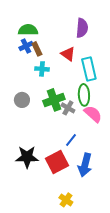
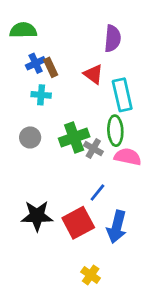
green semicircle: (28, 30) -> (23, 30), moved
cyan cross: (42, 69) -> (41, 95), moved
pink semicircle: (93, 114) -> (128, 157), turned -30

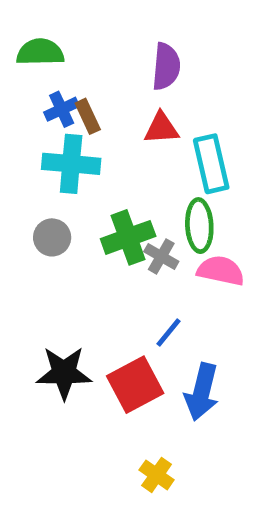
purple semicircle: (113, 38) -> (166, 66), moved
red triangle: (93, 74) -> (161, 128), turned -40
cyan cross: (41, 95) -> (71, 164), size x1.6

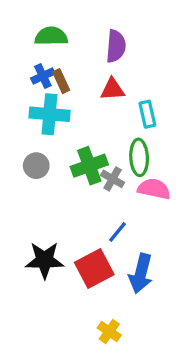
green semicircle: (40, 52) -> (51, 36), moved
cyan rectangle: (211, 164) -> (147, 114), size x0.7

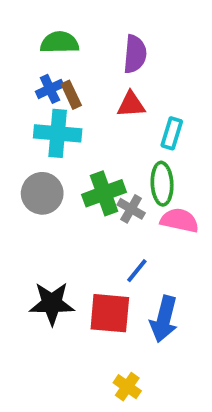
cyan rectangle: (147, 114) -> (172, 133), turned 30
gray circle: (36, 166) -> (42, 193), size x1.4
red square: (94, 268) -> (110, 313), turned 33

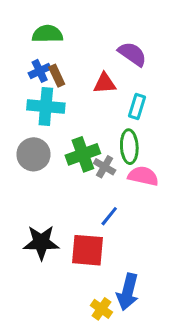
purple semicircle: (135, 54) -> (132, 54), moved, turned -60
blue arrow: (164, 319) -> (128, 292), moved

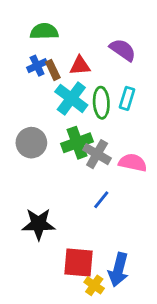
red triangle: (105, 83) -> (80, 66), moved
cyan cross: (46, 107) -> (71, 98), moved, turned 32
green ellipse: (129, 147) -> (101, 103), moved
gray cross: (105, 167) -> (97, 154), size x1.4
red square: (88, 250) -> (78, 262), moved

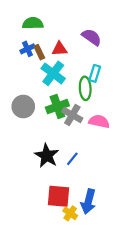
green ellipse: (101, 103) -> (85, 88), moved
blue line: (101, 200) -> (72, 159), moved
black star: (39, 224) -> (47, 156), moved, turned 30

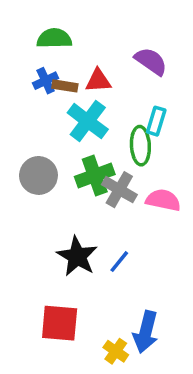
brown rectangle: (39, 52) -> (65, 86), turned -56
red square: (58, 196) -> (60, 323), moved

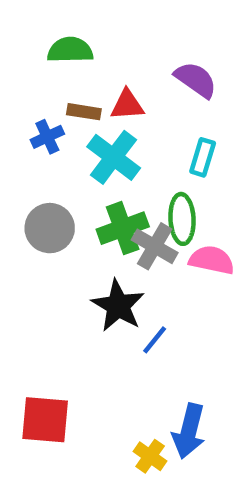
blue cross: (46, 81) -> (47, 137), moved
green ellipse: (140, 146) -> (182, 219), moved
black star: (77, 256) -> (118, 306), moved
red square: (60, 323) -> (45, 420), moved

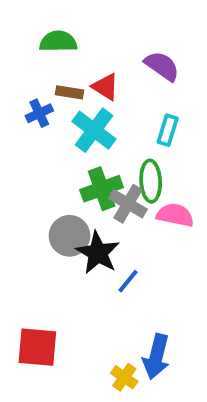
red triangle: (127, 105) -> (105, 87), turned 36
gray circle: (50, 228) -> (70, 236), moved

